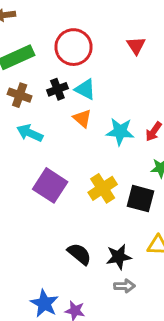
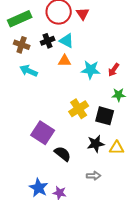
red triangle: (136, 46) -> (83, 14), moved
orange triangle: (82, 118) -> (65, 61), turned -40
purple square: (50, 185) -> (43, 133), moved
black star: (119, 257) -> (96, 144), moved

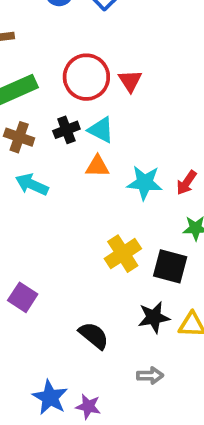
purple square: (43, 133) -> (23, 297), moved, size x0.7

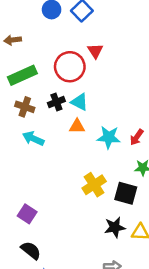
red triangle: (130, 81) -> (95, 51), moved
black semicircle: (94, 335) -> (31, 250), moved

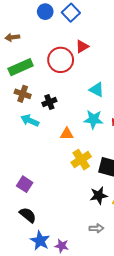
red triangle: (95, 51) -> (82, 47), turned 32
black cross: (56, 102) -> (49, 102), moved
cyan triangle: (79, 102) -> (97, 90), moved
orange triangle: (77, 126) -> (67, 134), moved

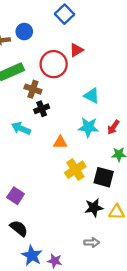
blue circle: (45, 12) -> (24, 32), moved
brown cross: (23, 94) -> (33, 89), moved

